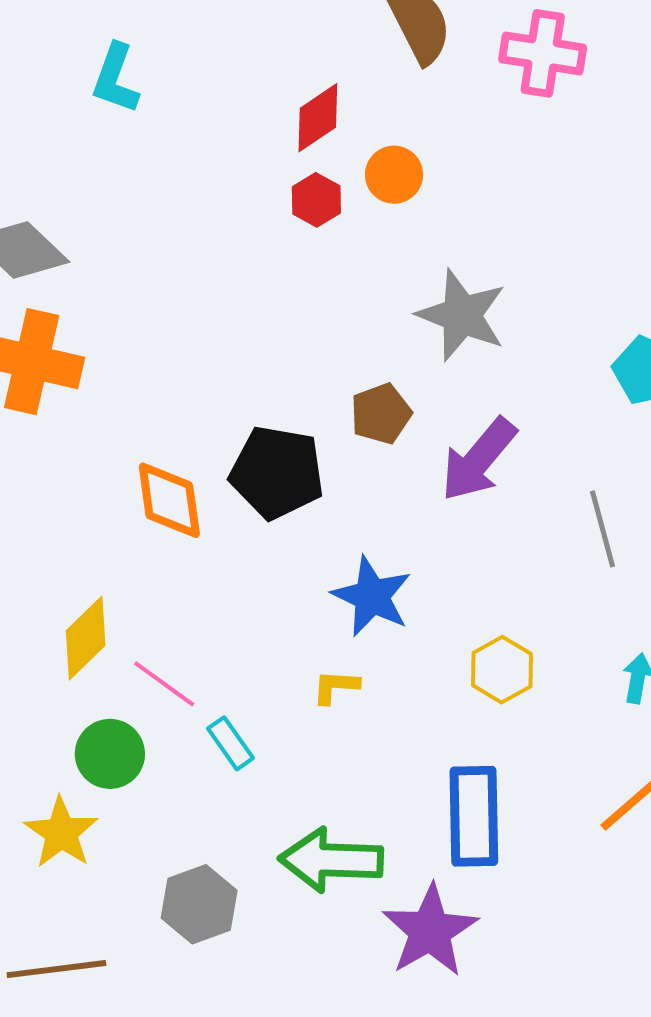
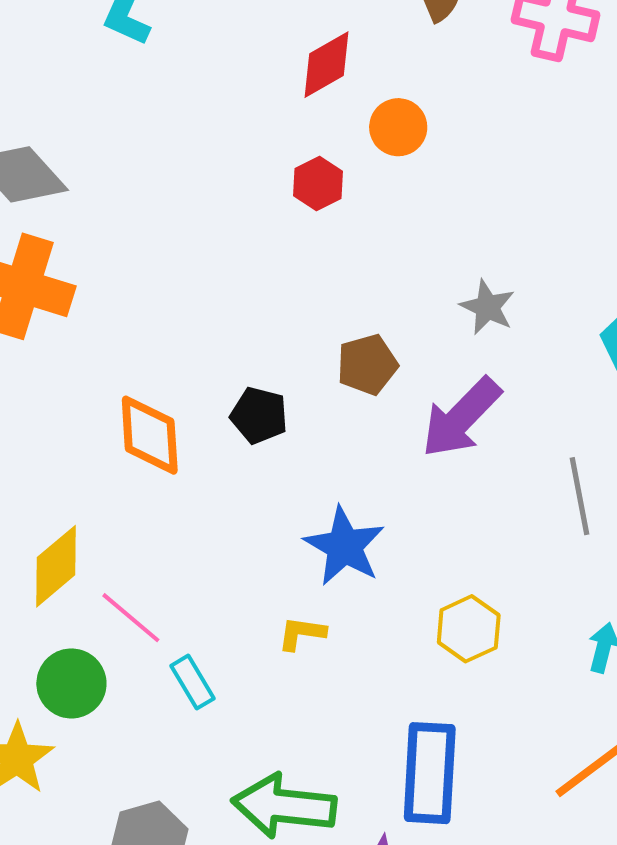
red hexagon: (316, 200) -> (318, 184), moved
gray star: (462, 315) -> (487, 307), moved, size x0.6
black pentagon: (277, 472) -> (259, 415), size x0.6

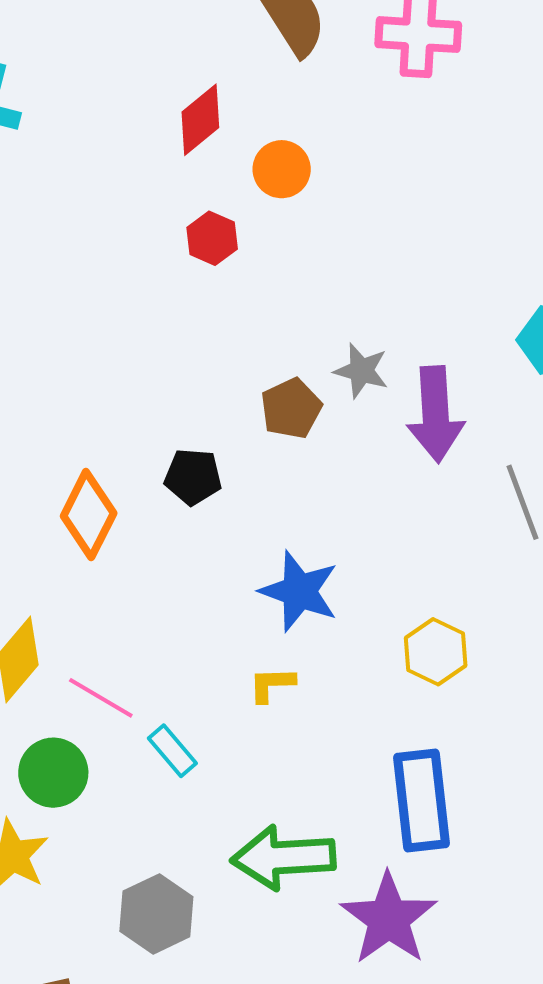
gray star: (487, 307) -> (361, 371), moved
purple arrow: (461, 418) -> (436, 414), moved, turned -38
orange diamond: (150, 435) -> (89, 515), turned 40

